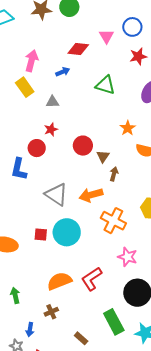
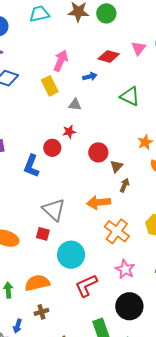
gray triangle: (56, 194) -> (54, 210), moved
cyan circle: (67, 232) -> (71, 255), moved
orange semicircle: (59, 281) -> (37, 283), moved

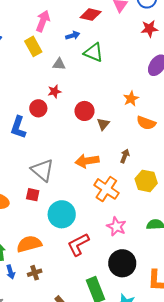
green triangle: (130, 96) -> (94, 52), moved
brown arrow: (125, 185) -> (125, 156), moved
blue arrow: (18, 326) -> (11, 272), moved, turned -32

